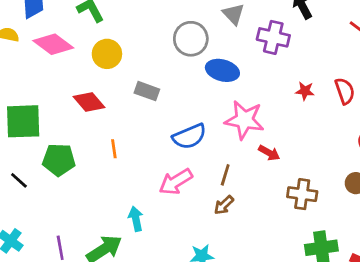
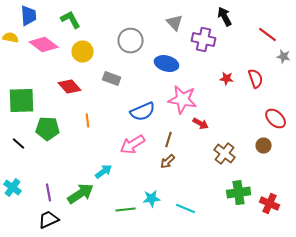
gray circle: (191, 39) -> (131, 41), moved
brown cross: (302, 194) -> (225, 154), turned 30
cyan arrow: (136, 219) -> (104, 172), turned 66

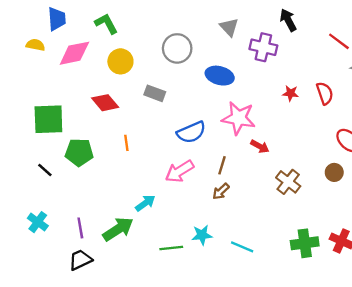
pink diamond: (44, 45) -> (74, 53), turned -48
green cross: (239, 193) -> (305, 243), moved

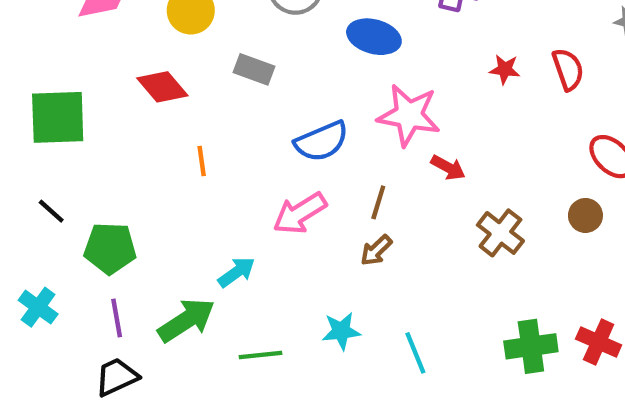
green pentagon: (79, 152) -> (110, 248), moved
cyan line: (242, 247) -> (415, 353), turned 45
green line: (171, 248) -> (261, 355), moved

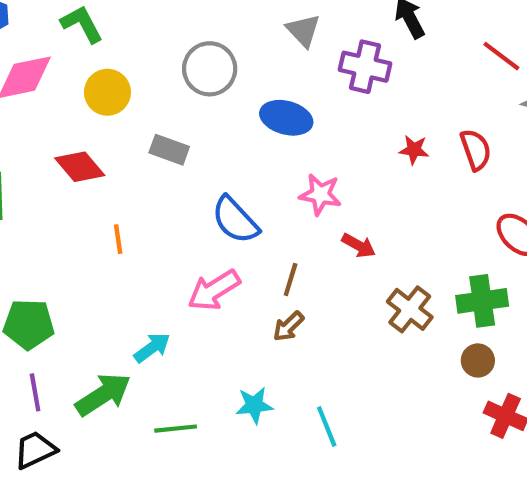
pink star: (409, 115) -> (320, 194), size x0.7
blue semicircle: (322, 141) -> (235, 220), turned 70
brown circle: (585, 215) -> (478, 360), moved
green cross: (531, 346) -> (482, 301), moved

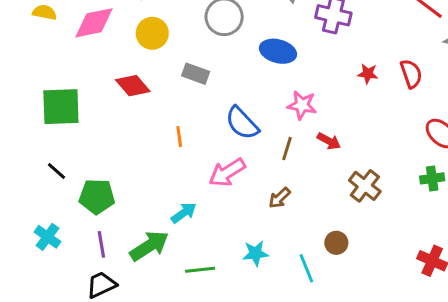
orange line: (118, 239) -> (179, 137), moved
brown line: (291, 280) -> (287, 149), moved
green cross: (482, 301) -> (432, 178), moved, size x0.7
brown circle: (478, 360) -> (336, 243), moved

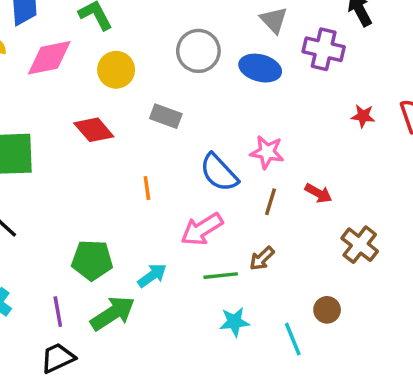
blue ellipse: (278, 51) -> (260, 68), moved
pink star: (302, 105) -> (267, 152), moved
green pentagon: (97, 196) -> (92, 260), moved
green line: (200, 270) -> (221, 276), moved

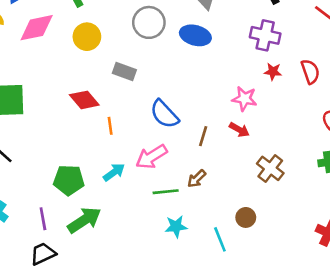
purple cross: (324, 49) -> (265, 35), moved
red diamond: (94, 130) -> (84, 100), moved
pink star: (267, 152) -> (244, 99), moved
cyan arrow: (152, 276) -> (114, 172), moved

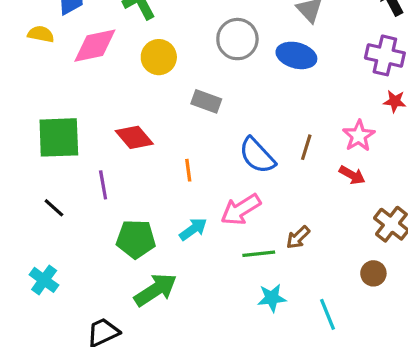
pink star: (244, 99) -> (359, 136), turned 30
red diamond: (84, 100) -> (134, 137), moved
brown line: (203, 136) -> (306, 147), moved
brown circle: (246, 217) -> (373, 273), moved
purple line: (43, 219) -> (103, 185), moved

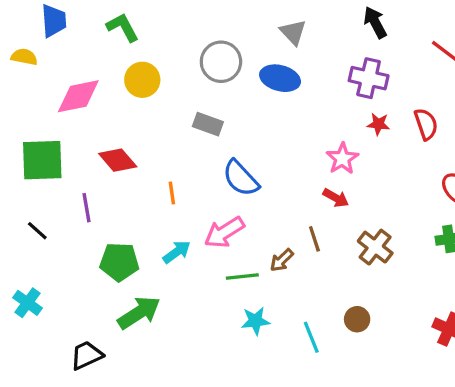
pink diamond: (95, 46) -> (78, 96), moved
gray rectangle: (206, 101) -> (208, 124), moved
brown line: (306, 147) -> (314, 239), moved, turned -35
brown circle: (373, 273) -> (357, 319), moved

